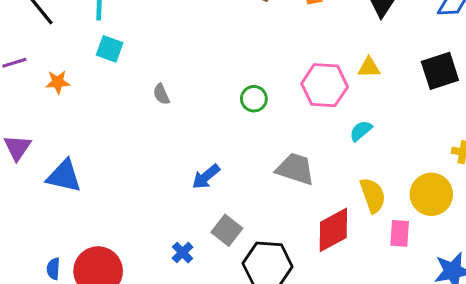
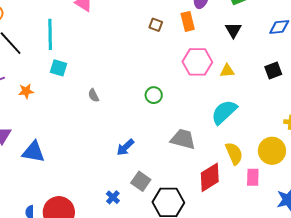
black square: (440, 71) -> (273, 70), size x0.7
pink hexagon: (325, 85) -> (197, 62), moved
cyan semicircle: (361, 131) -> (224, 112), size x1.8

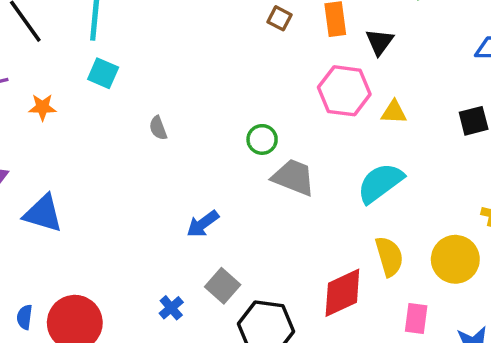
black triangle: (233, 30) -> (379, 42), moved
gray trapezoid: (183, 139) -> (293, 177), moved
pink rectangle: (253, 177) -> (416, 319), moved

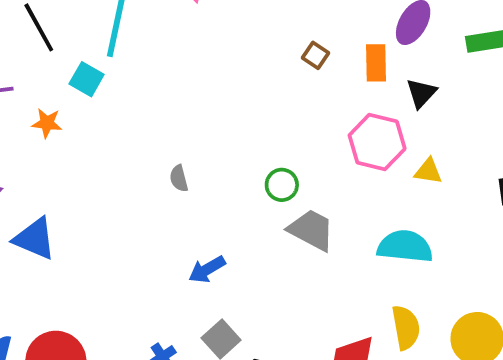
cyan square: (103, 73) -> (87, 79), moved
gray semicircle: (158, 128) -> (179, 178), moved
cyan semicircle: (380, 183) -> (405, 246), turned 36

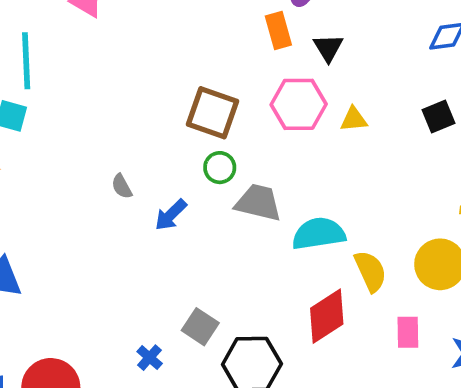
brown square: (316, 55) -> (213, 113), moved, size x2.0
cyan semicircle: (405, 246) -> (319, 234), moved
blue arrow: (207, 269) -> (171, 215), moved

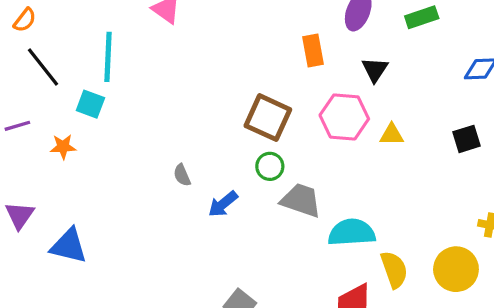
orange rectangle: (278, 30) -> (313, 51), moved

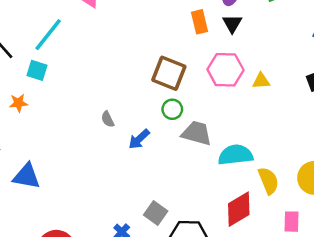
cyan line: (108, 57) -> (48, 35), turned 39
black triangle: (375, 70) -> (232, 23), moved

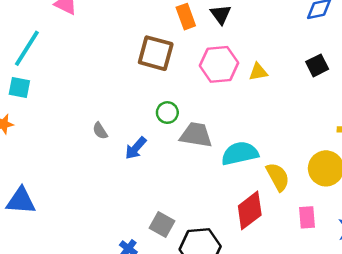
brown square: (169, 73) -> (156, 53), moved

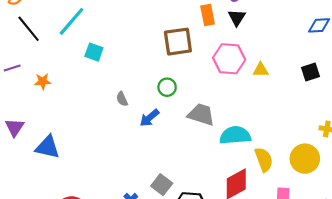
brown square: (156, 53) -> (178, 42), turned -32
cyan square: (19, 87) -> (94, 52), moved
green circle: (167, 113) -> (167, 87), moved

